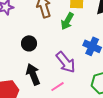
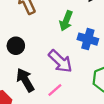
green arrow: (67, 21) -> (66, 21), moved

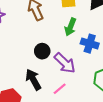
black circle: (16, 46) -> (42, 51), moved

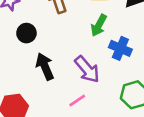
black circle: (42, 51) -> (26, 33), moved
black arrow: (33, 80) -> (45, 67), moved

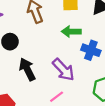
green arrow: (99, 25) -> (71, 32), turned 66

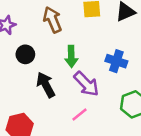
green arrow: (71, 32) -> (71, 56), moved, turned -90

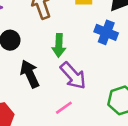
blue cross: (116, 61) -> (106, 32), moved

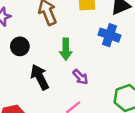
purple arrow: (73, 76) -> (80, 77), size x0.6

